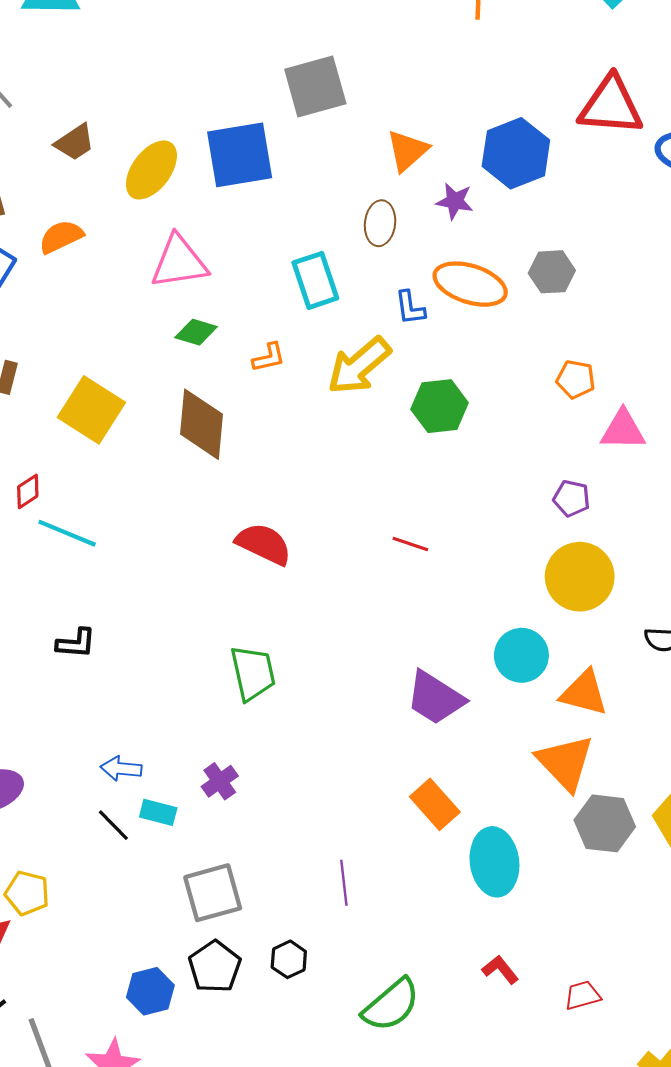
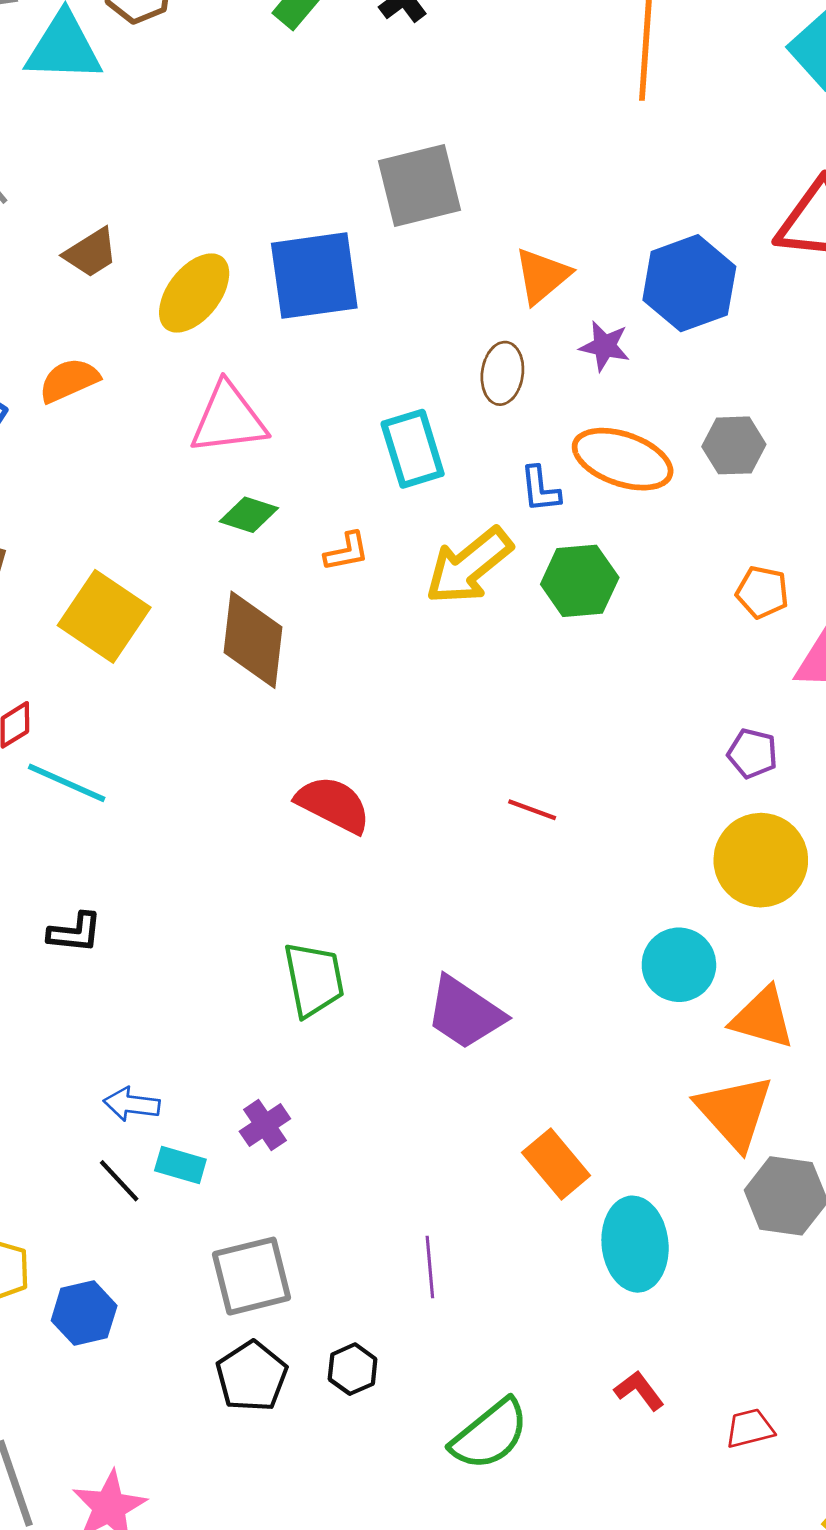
green hexagon: (440, 406) -> (580, 581), moved
purple trapezoid: (435, 698) -> (465, 1013), moved
blue hexagon: (150, 991) -> (84, 1313), moved

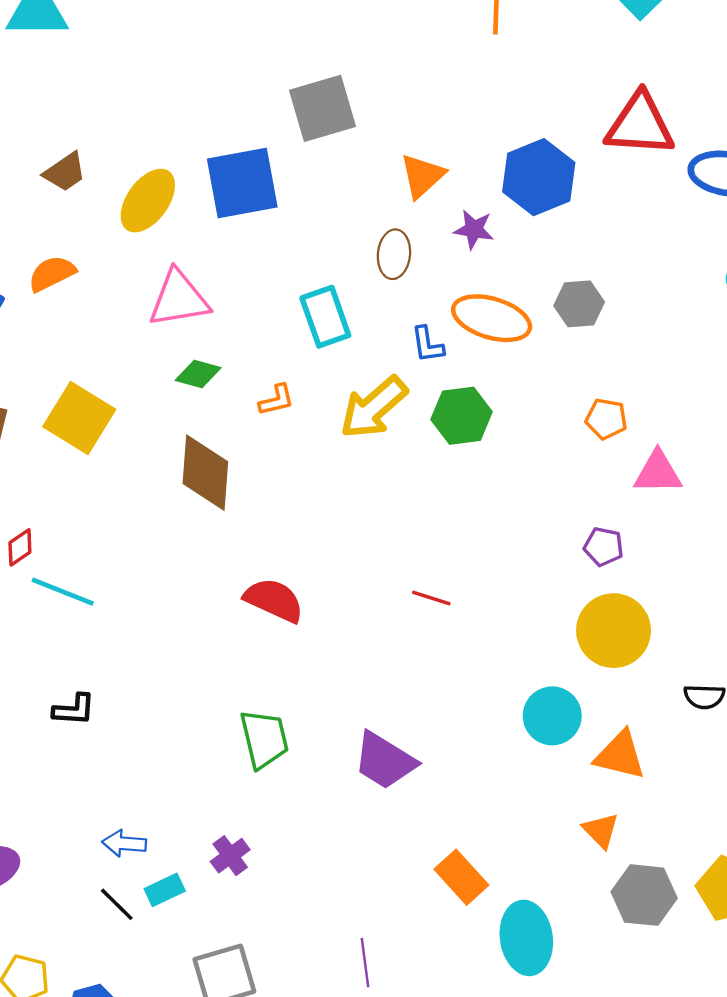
yellow square: (104, 616) -> (79, 418), moved
orange triangle: (735, 1112) -> (601, 830), size x0.6
cyan rectangle: (180, 1165) -> (165, 890), turned -39

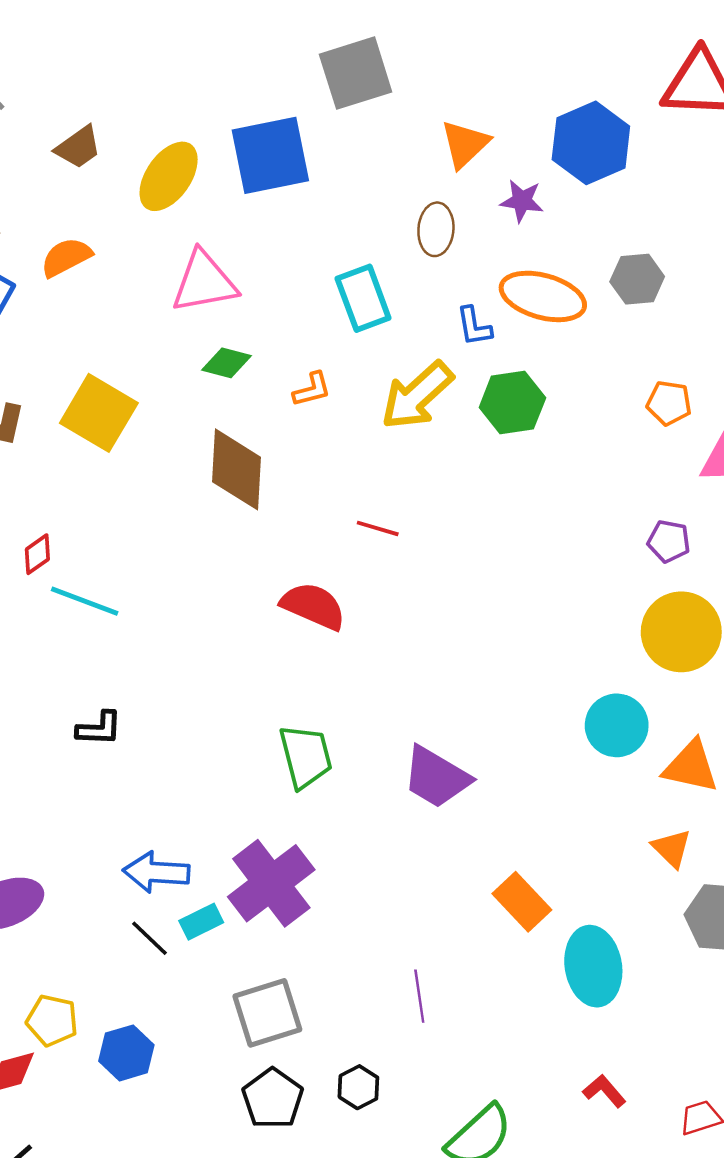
red line: (431, 598) -> (378, 528), moved
blue arrow: (124, 843) -> (156, 872), size x1.4
purple cross: (230, 856) -> (271, 883), size x2.0

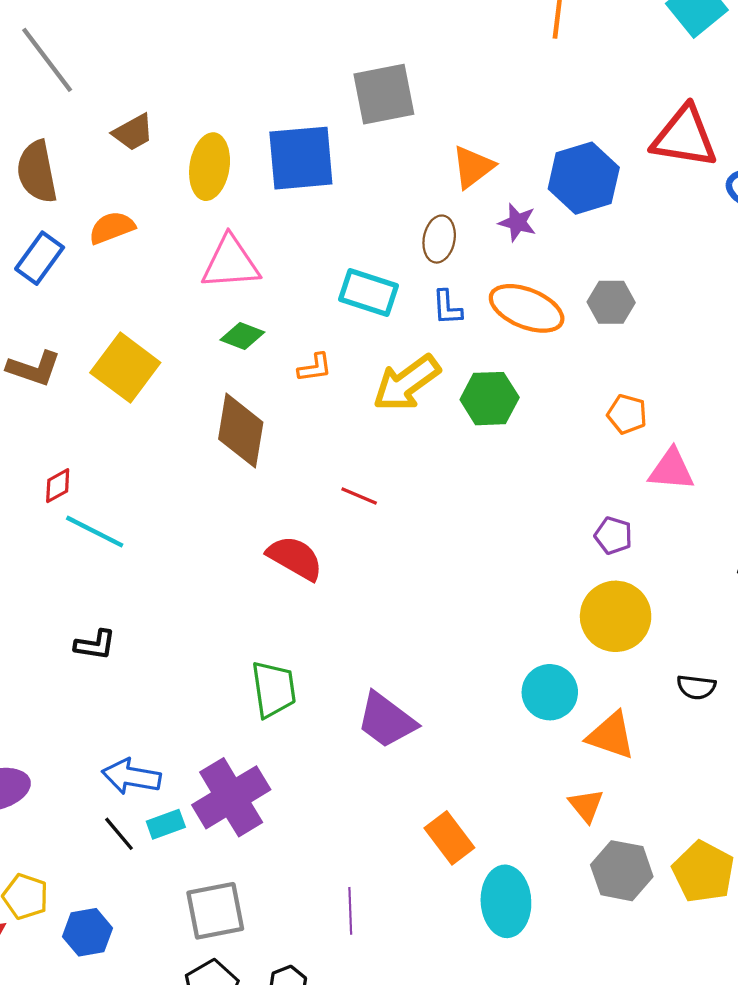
yellow ellipse: (169, 176) -> (210, 167), turned -32
cyan rectangle: (363, 298) -> (368, 293), turned -58
blue L-shape: (474, 326) -> (447, 307), moved

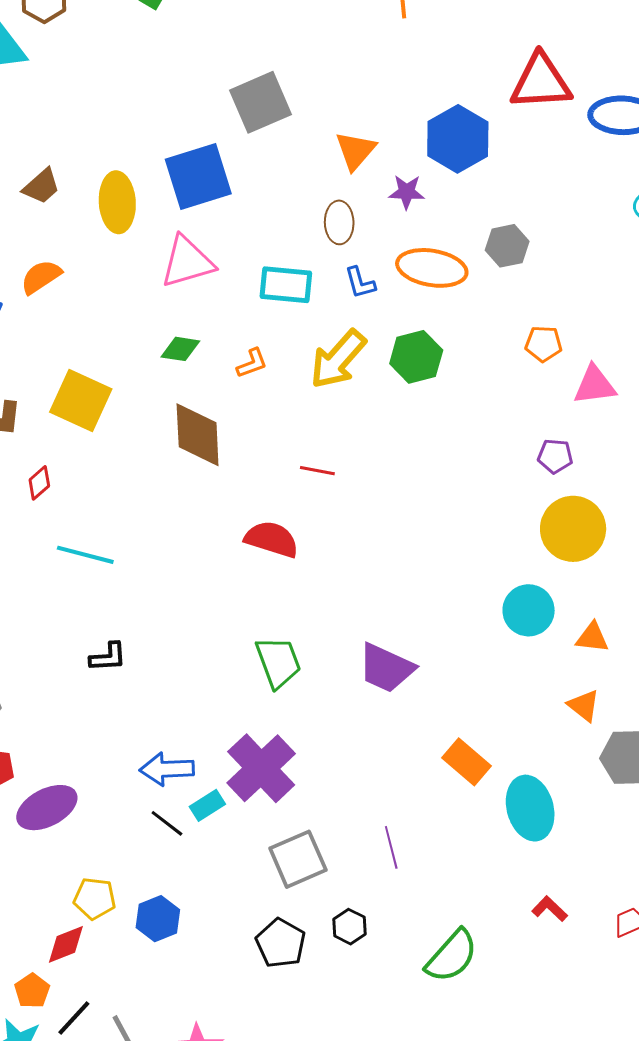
pink triangle: (231, 263) -> (187, 262), moved
red diamond: (58, 486) -> (39, 483), moved
orange triangle: (611, 736) -> (592, 637), size x0.7
gray square: (215, 911) -> (298, 859), moved

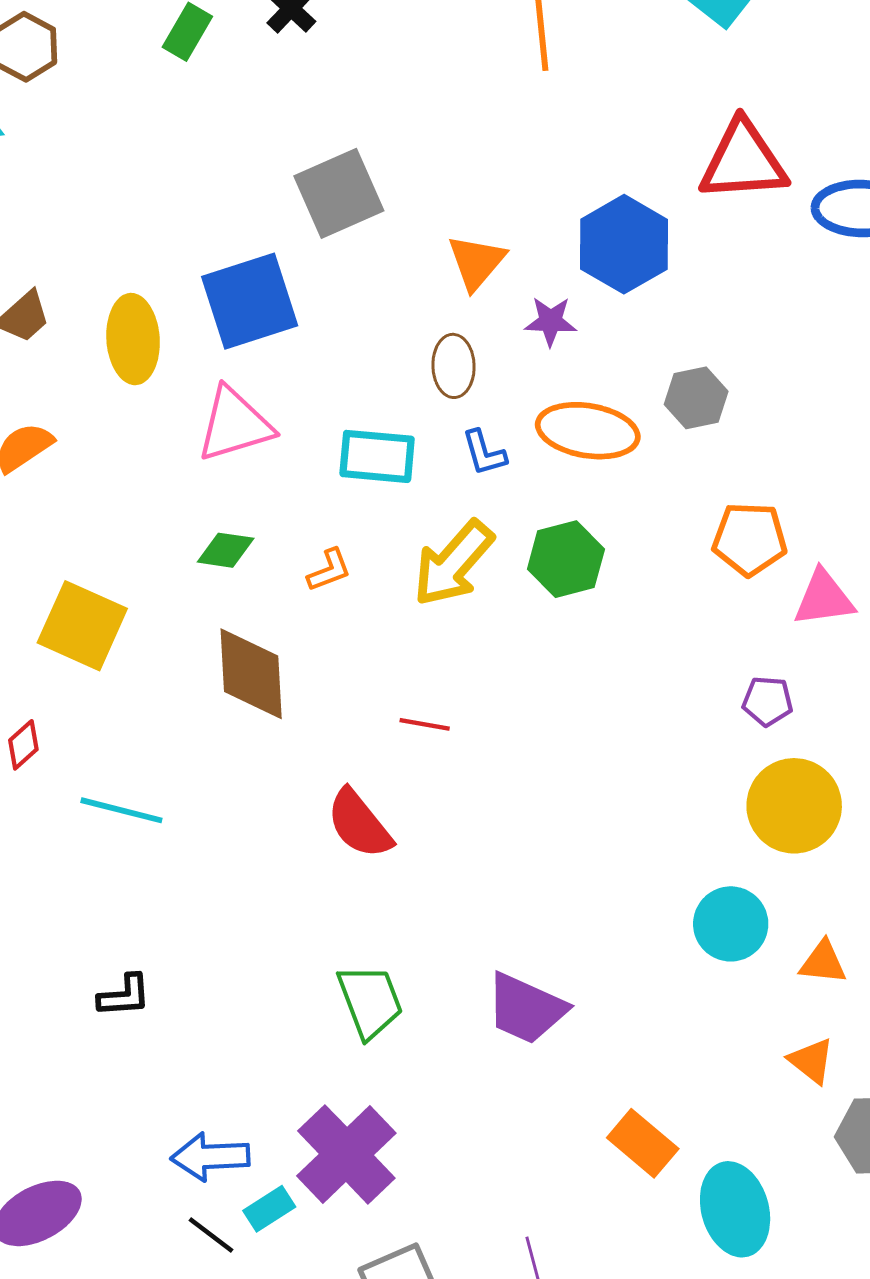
orange pentagon: (543, 344) -> (750, 539), size x1.4
red semicircle: (272, 539) -> (359, 824), turned -146
cyan line: (85, 555) -> (121, 810), moved

